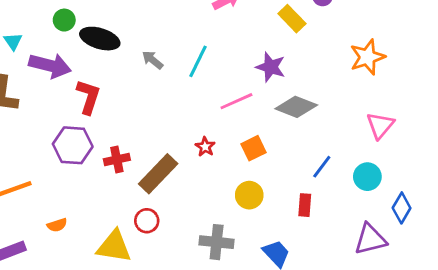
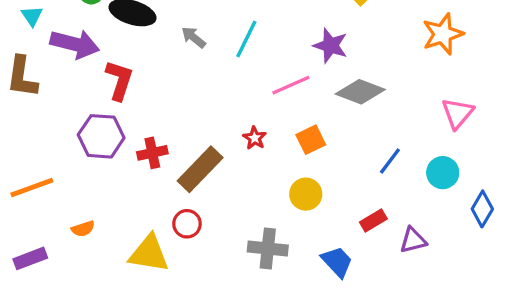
red rectangle: (305, 205) -> (373, 220), moved, turned 55
purple triangle: (370, 239) -> (413, 240), moved, size x0.7

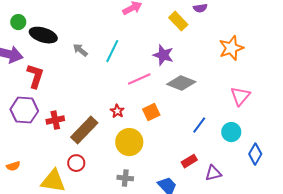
yellow circle: (306, 194) -> (129, 142), moved, size x1.4
gray cross: (268, 249) -> (125, 178), size x0.7

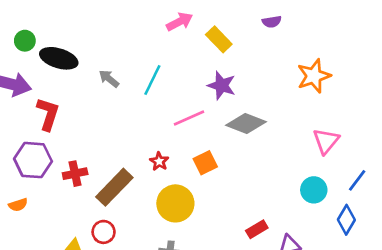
yellow rectangle: (178, 21) -> (219, 39), moved
blue line: (199, 125) -> (357, 180), moved
orange semicircle: (13, 166) -> (18, 205), moved

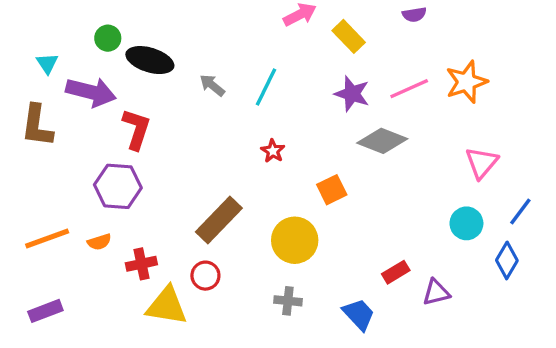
pink line: (189, 118) -> (409, 89), moved
red star: (159, 161) -> (273, 151), moved
red cross: (75, 174) -> (141, 264), moved

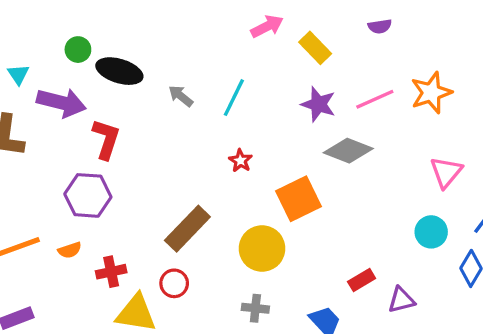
orange square: (332, 190) -> (299, 199), size x1.5

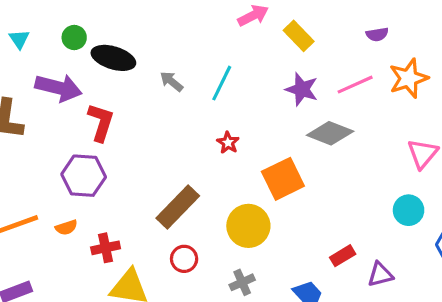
purple semicircle: (380, 26) -> (377, 34), moved
cyan triangle: (18, 74) -> (19, 39), moved
red circle: (174, 283) -> (184, 259), moved
gray cross: (255, 308) -> (242, 282), turned -30

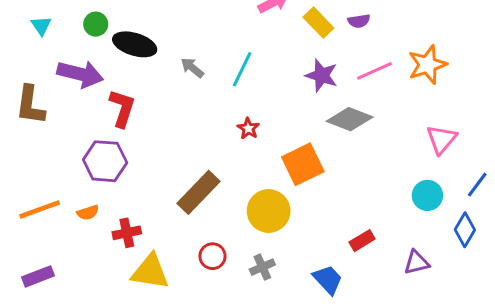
purple semicircle: (377, 34) -> (359, 21), moved
red circle: (184, 259) -> (213, 256), moved
purple triangle: (380, 275) -> (417, 262), moved

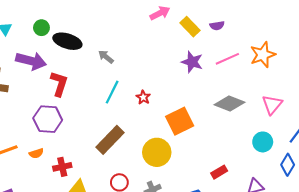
cyan line: (242, 69) -> (112, 92), moved
gray diamond: (350, 119) -> (229, 104), moved

